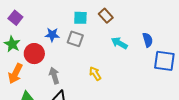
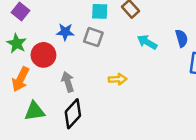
yellow arrow: (95, 73) -> (118, 79), turned 120

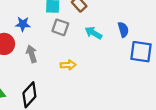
gray square: (93, 37) -> (60, 27), moved
gray arrow: (68, 82) -> (32, 54), moved

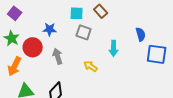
cyan arrow: (93, 33) -> (114, 48), moved, turned -119
yellow arrow: (68, 65) -> (91, 66), turned -144

